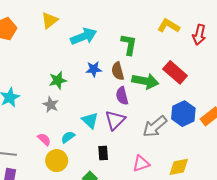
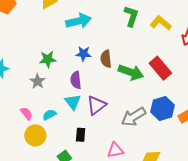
green L-shape: (129, 44) -> (131, 16), moved
purple semicircle: (122, 96) -> (76, 80), moved

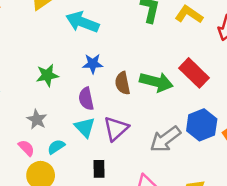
cyan arrow: (78, 21) -> (82, 22), turned -140
brown semicircle: (106, 59) -> (123, 83), moved
gray star: (38, 81) -> (37, 119), moved

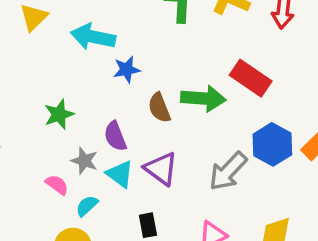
blue star: (93, 64) -> (127, 70), moved
gray star: (37, 119) -> (84, 161), moved
purple triangle: (116, 129) -> (161, 169), turned -32
pink semicircle: (26, 148) -> (57, 185), moved

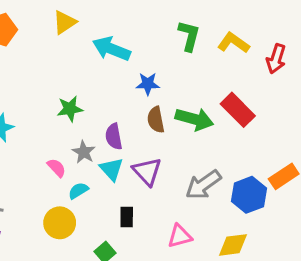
blue star: (127, 70) -> (148, 84), moved
blue hexagon: (272, 144) -> (249, 195), moved

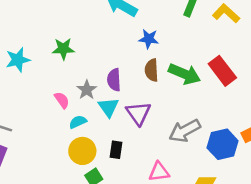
green star: (70, 109) -> (63, 49), moved
yellow circle: (60, 223) -> (82, 151), moved

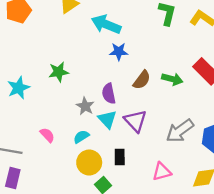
blue star: (149, 39) -> (119, 51), moved
brown semicircle: (152, 70) -> (142, 80), turned -132
green arrow: (184, 74) -> (172, 79), size x0.7
pink semicircle: (62, 100) -> (47, 135), moved

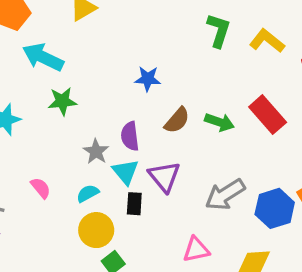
cyan arrow: (106, 24) -> (43, 57), moved
black rectangle: (120, 157) -> (134, 204), moved

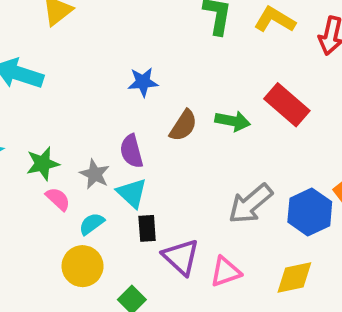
green star: (62, 101) -> (43, 164), moved
purple triangle: (164, 177) -> (181, 257), moved
pink semicircle: (41, 188) -> (58, 199), moved
yellow circle: (96, 230) -> (83, 266), moved

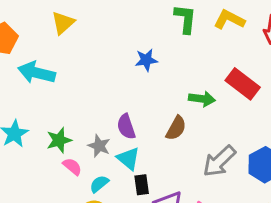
blue star: (143, 82) -> (146, 60), moved
brown semicircle: (183, 126) -> (176, 128), moved

